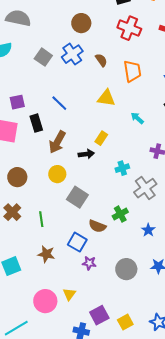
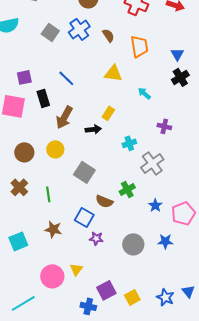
yellow circle: (57, 174) -> (55, 149), moved

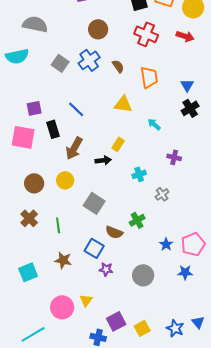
gray cross: (152, 163) -> (162, 194), size x0.6
blue star: (155, 205) -> (166, 244), moved
blue star: (165, 241) -> (185, 272), moved

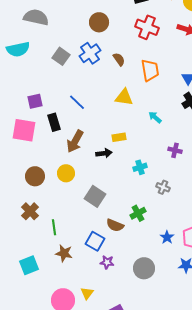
yellow rectangle: (118, 144) -> (119, 137), turned 48
gray cross: (162, 194) -> (163, 187), turned -32
green line: (58, 225) -> (54, 227), moved

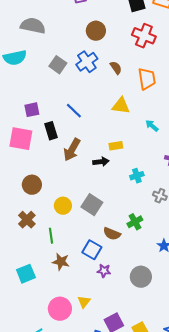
yellow circle: (66, 173) -> (63, 206), moved

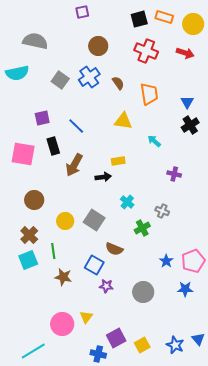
purple square: (32, 110) -> (42, 118), moved
cyan cross: (137, 176) -> (127, 202), moved, turned -32
green cross: (135, 222) -> (142, 228), moved
cyan square: (26, 274) -> (28, 260), moved

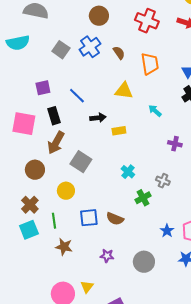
brown arrow: (74, 165) -> (56, 143), moved
black arrow: (103, 177) -> (98, 118), moved
gray square: (94, 220) -> (81, 162), moved
blue square: (94, 265) -> (89, 218), moved, turned -36

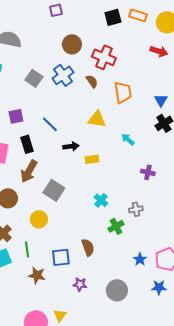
red cross: (147, 21) -> (104, 57), moved
gray cross: (163, 181) -> (136, 209), turned -32
blue square: (89, 218) -> (61, 257), moved
brown semicircle: (115, 219) -> (88, 247), turned -132

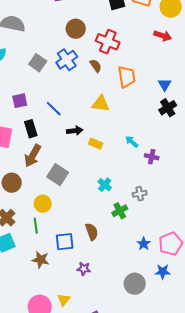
cyan arrow: (128, 139) -> (132, 142), moved
yellow rectangle: (92, 159) -> (96, 144), turned 32
green line: (27, 249) -> (36, 226), moved
gray circle: (117, 290) -> (135, 284), moved

